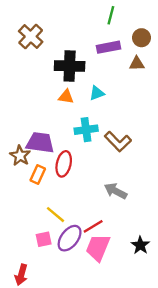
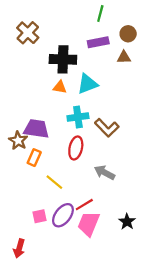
cyan triangle: (97, 93) -> (88, 84), size x1.5
red ellipse: (64, 164) -> (76, 148), moved
yellow line: (55, 215) -> (54, 182), moved

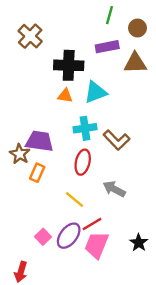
brown circle: (128, 34) -> (137, 28), moved
brown triangle: (124, 57) -> (135, 63), size x1.5
yellow line: (54, 182) -> (75, 199), moved
pink square: (39, 216) -> (43, 237), turned -32

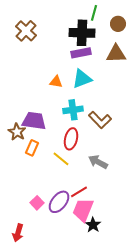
purple rectangle: (107, 47) -> (81, 53), moved
black cross: (69, 65) -> (82, 33), moved
yellow line: (75, 199) -> (61, 159), moved
black star: (139, 243) -> (93, 225), moved

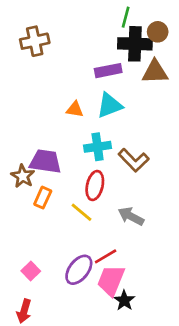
brown cross: (26, 31) -> (35, 41), turned 35
black cross: (82, 33) -> (135, 44), moved
pink square: (37, 203) -> (31, 271), moved

